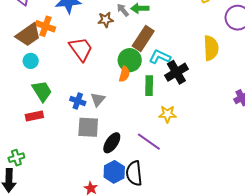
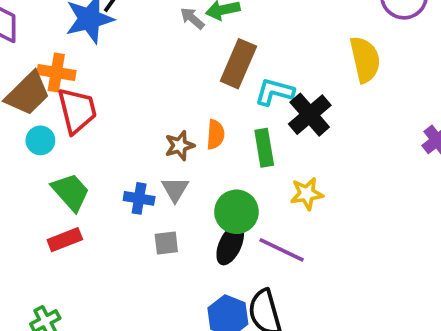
brown star: (106, 20) -> (180, 146), moved
red trapezoid: (81, 49) -> (77, 111), moved, turned 32
green circle: (130, 60) -> (236, 212), moved
gray square: (88, 127) -> (166, 243), size x0.6
black ellipse: (112, 143) -> (230, 245), moved

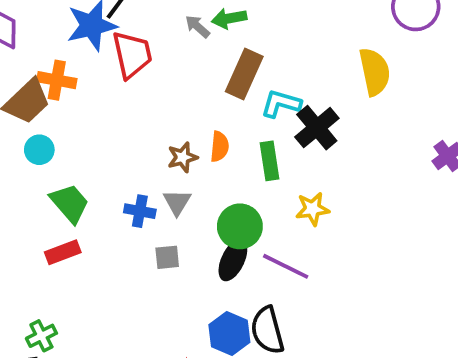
red trapezoid: (77, 111) -> (132, 55), moved

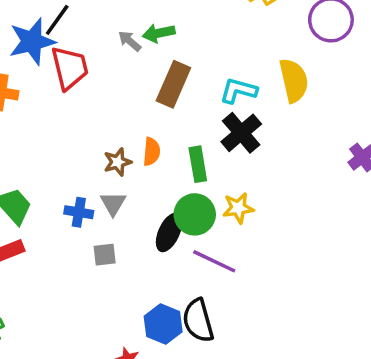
cyan L-shape: (281, 104) -> (238, 91), moved
green circle: (240, 226) -> (195, 214), moved
black ellipse: (233, 260) -> (169, 232), moved

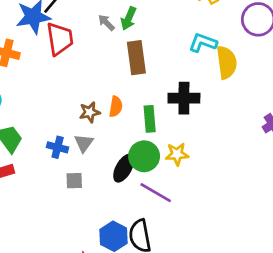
green arrow: (159, 33) -> (129, 18), turned -60
brown rectangle: (173, 84) -> (136, 58), turned -36
cyan L-shape: (238, 91) -> (203, 43), moved
black cross: (241, 133) -> (184, 98), turned 36

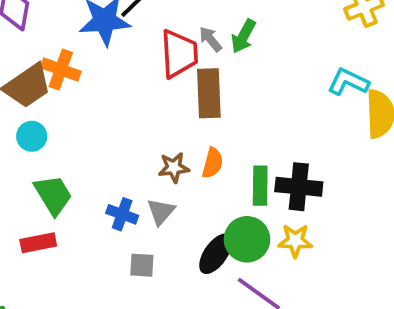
red trapezoid: (60, 39) -> (179, 54), moved
brown rectangle: (136, 58) -> (209, 93), moved
black cross: (184, 98) -> (299, 187), moved

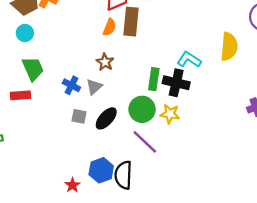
cyan L-shape: (348, 82) -> (189, 60), moved
orange semicircle: (213, 163) -> (109, 27), moved
brown star: (174, 168) -> (105, 62), turned 30
black ellipse: (216, 254) -> (106, 118), moved

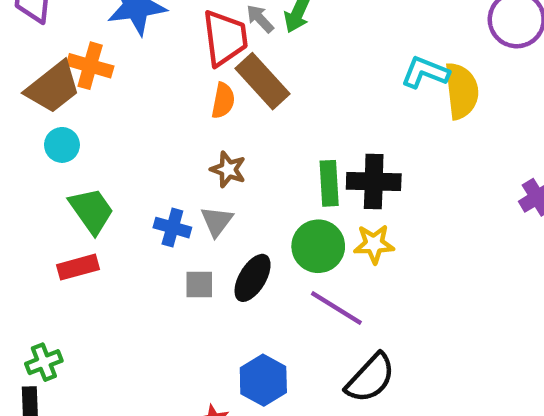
brown rectangle: (131, 22) -> (263, 81), turned -36
cyan L-shape: (189, 60) -> (425, 72), moved
black semicircle: (123, 175) -> (370, 378), moved, turned -128

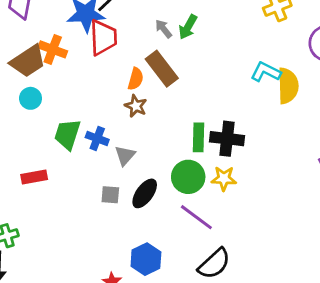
red trapezoid: (225, 38) -> (103, 37), moved
brown star: (228, 170) -> (136, 106), moved
green trapezoid: (91, 211) -> (67, 134), moved, turned -132
blue cross: (172, 228) -> (97, 138), moved

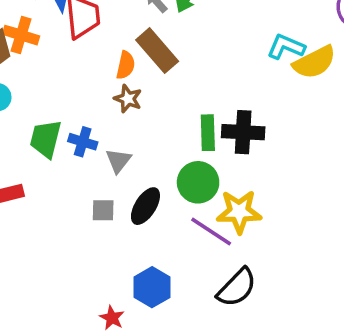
yellow semicircle: (288, 86) -> (314, 62), turned 68
yellow star: (224, 178) -> (239, 212), moved, size x1.4

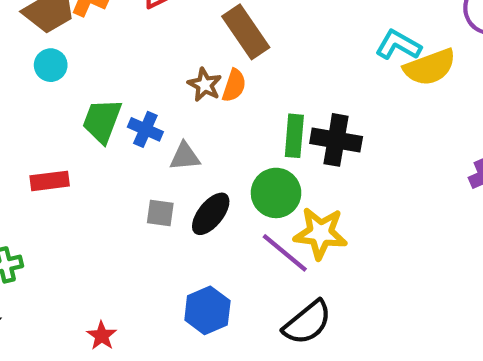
orange semicircle: (126, 65) -> (234, 86), moved
gray triangle: (118, 161) -> (185, 156), turned 40
red star: (112, 318) -> (102, 336), moved

